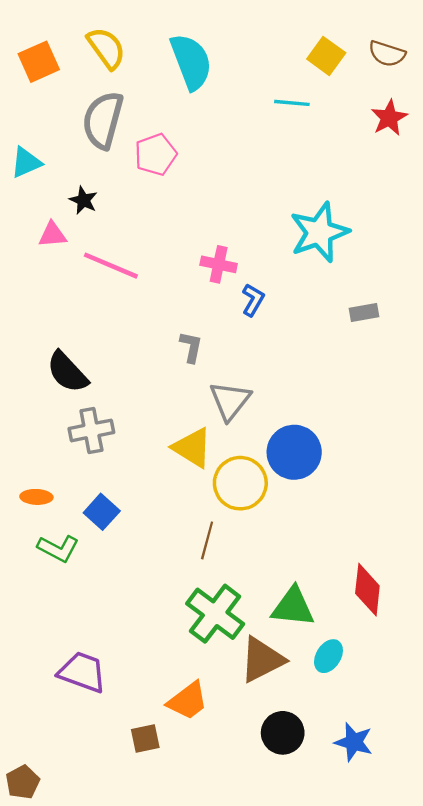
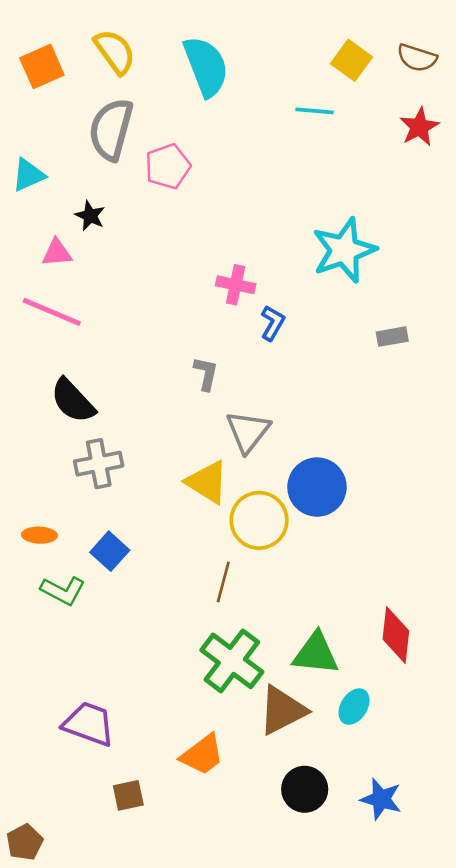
pink line: (111, 266) -> (52, 312), moved
brown square: (145, 739) -> (128, 795), moved

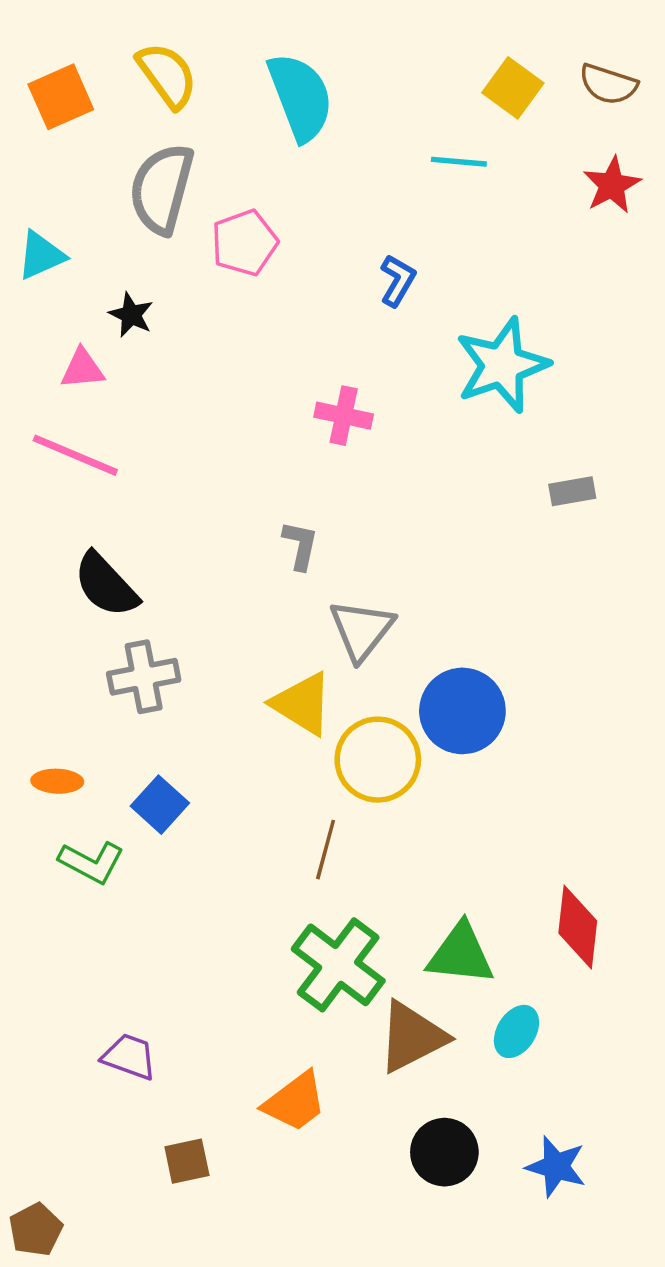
blue L-shape: (273, 323) -> (398, 281), moved
purple trapezoid: (89, 724) -> (129, 1057), size x0.7

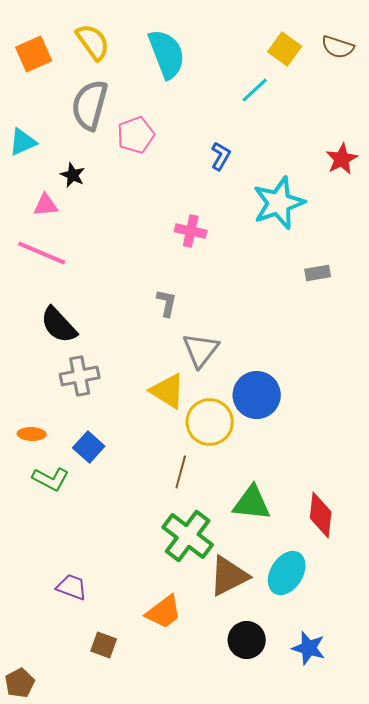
cyan line: (459, 162) -> (255, 90), turned -48
red star: (612, 185) -> (342, 159), moved
green triangle: (461, 954) -> (252, 503), moved
cyan ellipse: (516, 1031) -> (287, 573), size x1.5
brown square: (187, 1161) -> (104, 645), turned 32

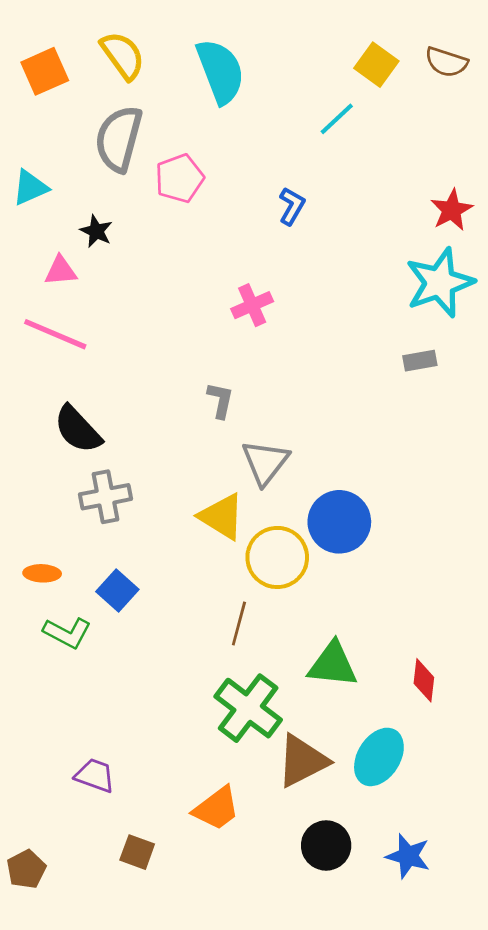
cyan star: (279, 203) -> (440, 283), moved
pink cross: (191, 231) -> (252, 305), turned -36
red diamond: (321, 515) -> (424, 680), size x0.7
brown pentagon: (20, 683) -> (26, 869), moved

